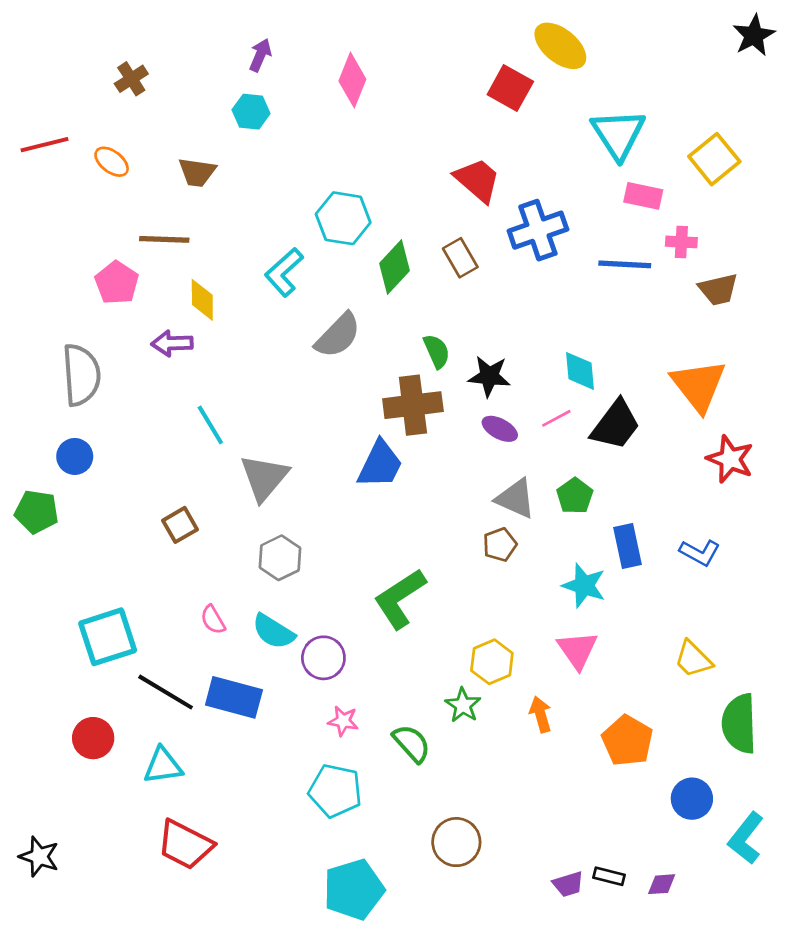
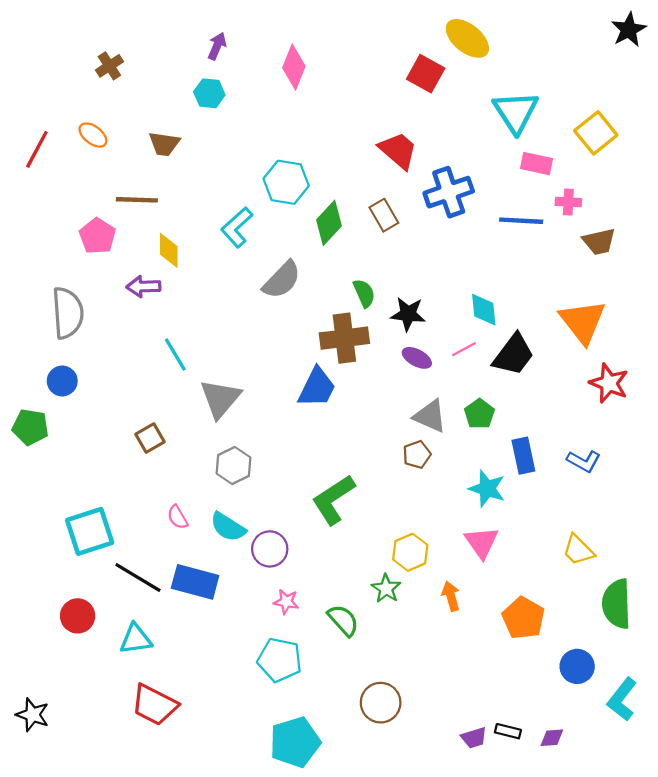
red line: (44, 145) -> (37, 149), moved, turned -48

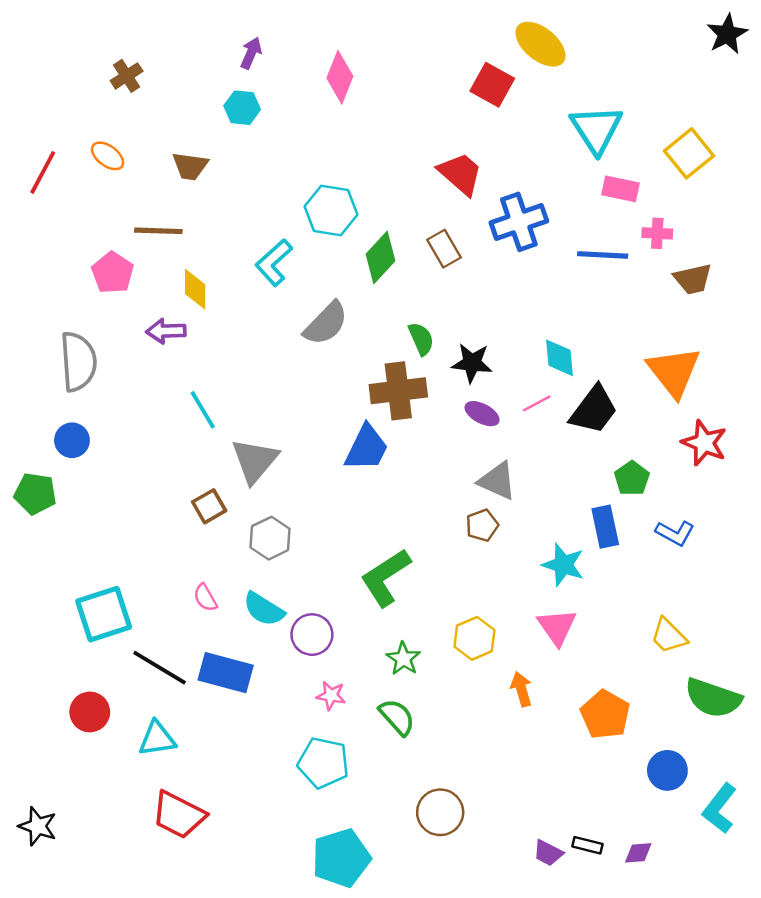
green pentagon: (479, 414) -> (632, 478), moved
brown square: (150, 438) -> (209, 506), moved
green star: (386, 588) -> (403, 659), moved
green semicircle: (617, 604) -> (713, 698), turned -69
purple trapezoid: (474, 738) -> (548, 853), turned 44

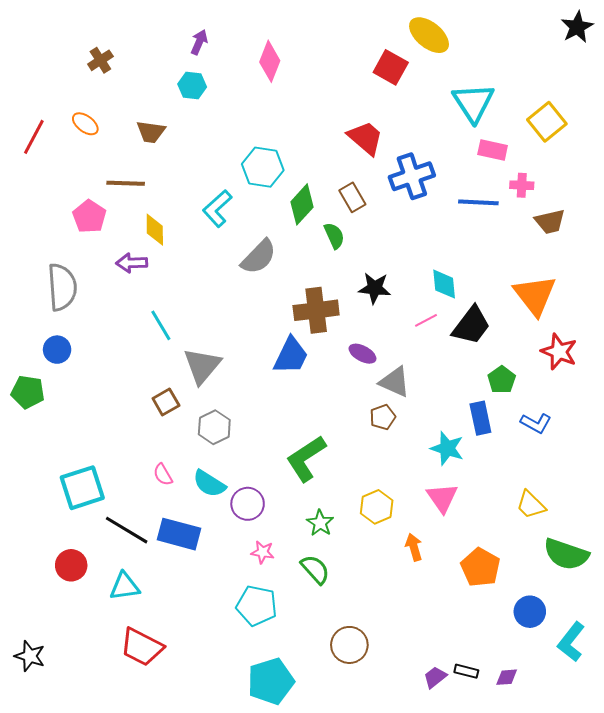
green semicircle: (421, 339) -> (334, 236), moved
purple ellipse: (482, 414) -> (362, 354), moved
purple trapezoid: (548, 853) -> (435, 677), turned 115

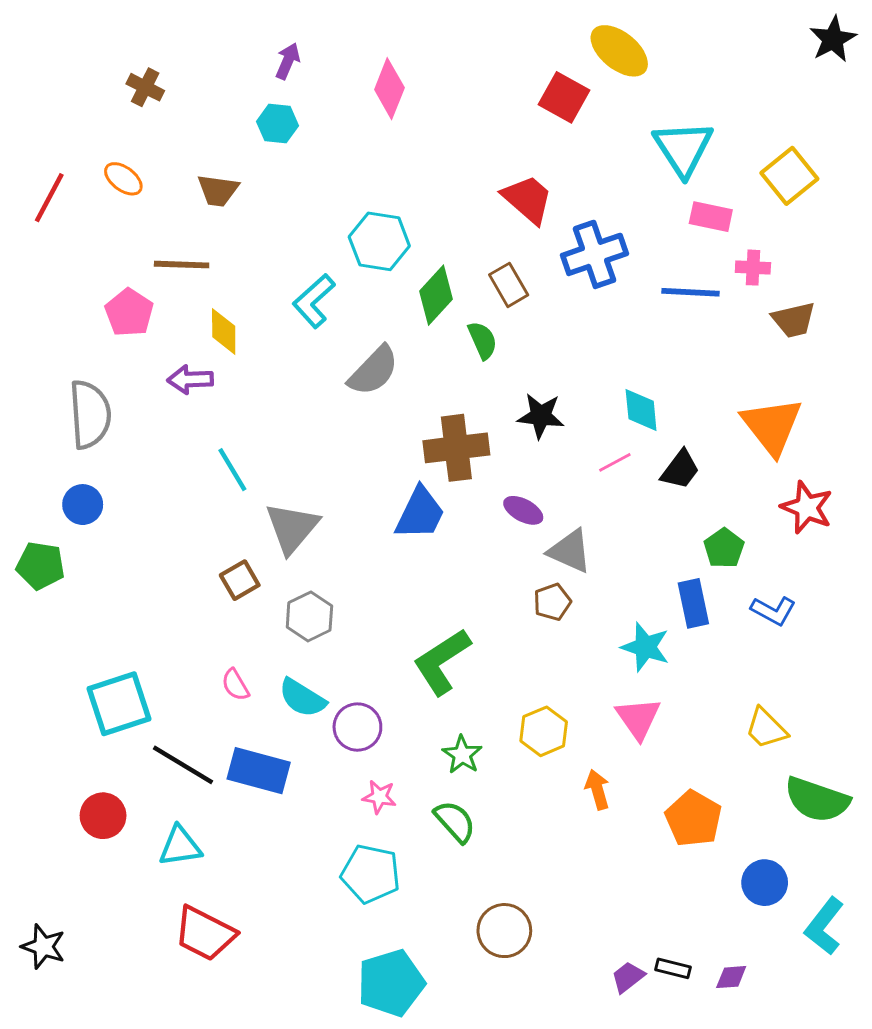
brown cross: (100, 60) -> (145, 87), turned -30
black trapezoid: (471, 325) -> (680, 470), size x0.7

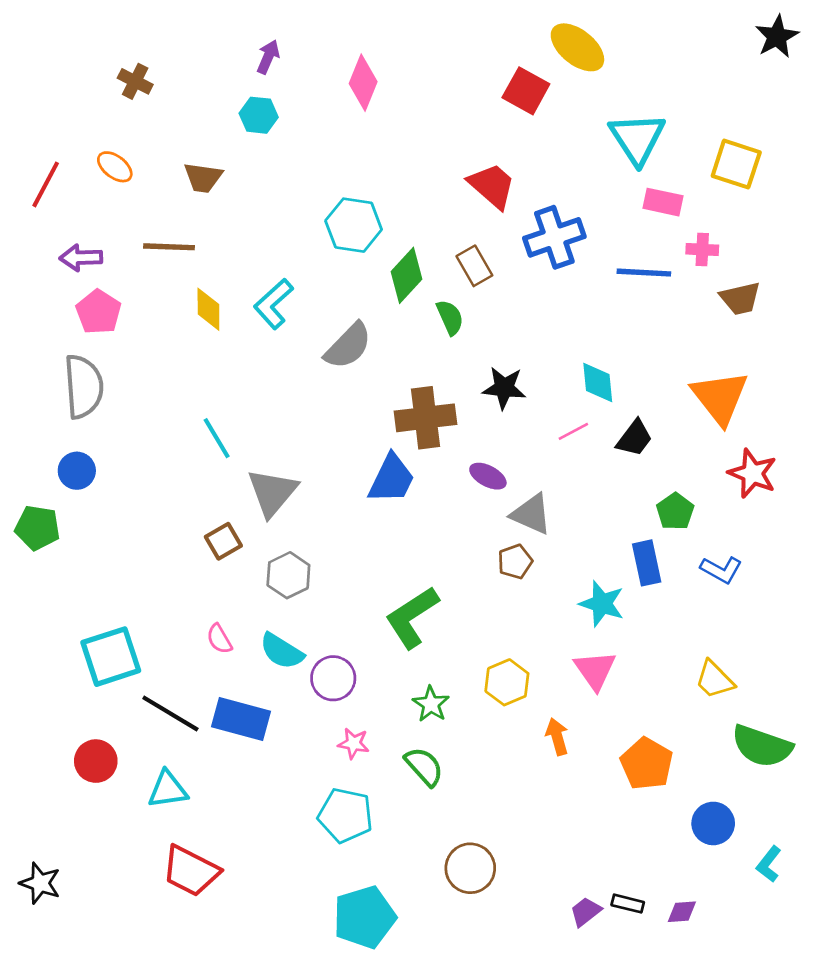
yellow square: (789, 176) -> (736, 164), turned -33
cyan L-shape: (314, 301) -> (274, 304), moved
pink pentagon: (129, 313) -> (99, 312), moved
purple arrow: (190, 379) -> (81, 258), moved
cyan L-shape: (824, 926) -> (769, 864), size x0.7

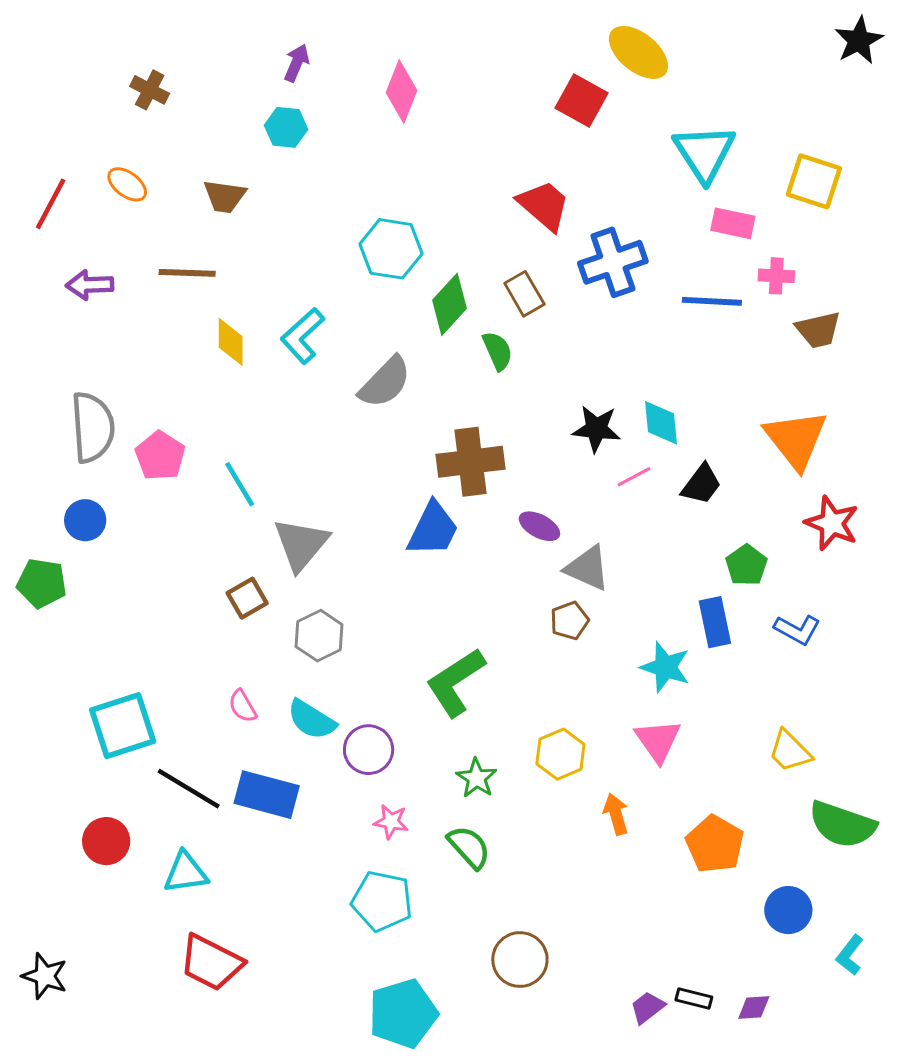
pink pentagon: (99, 312) -> (160, 456), moved
black star: (504, 388) -> (596, 429), moved

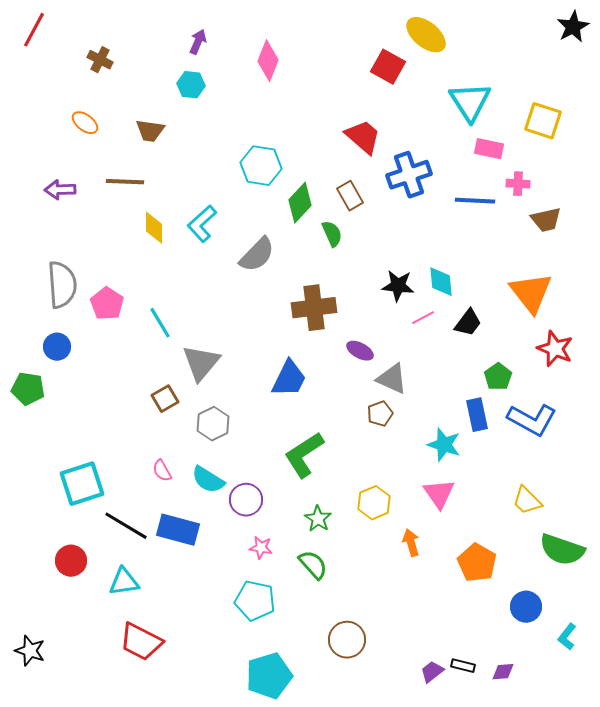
red line: (51, 204) -> (34, 30), moved
blue trapezoid: (433, 529) -> (289, 379), moved
blue L-shape: (797, 630) -> (532, 420), size x1.6

